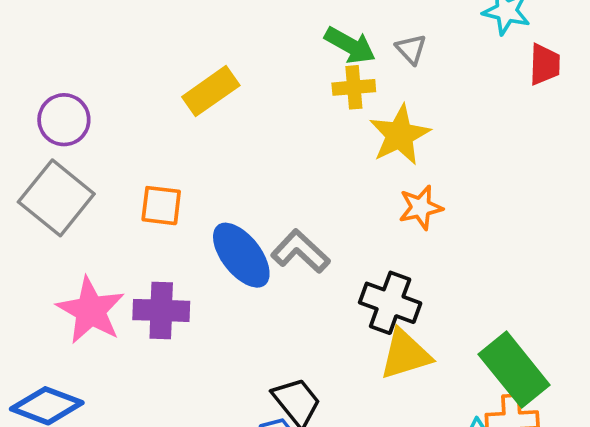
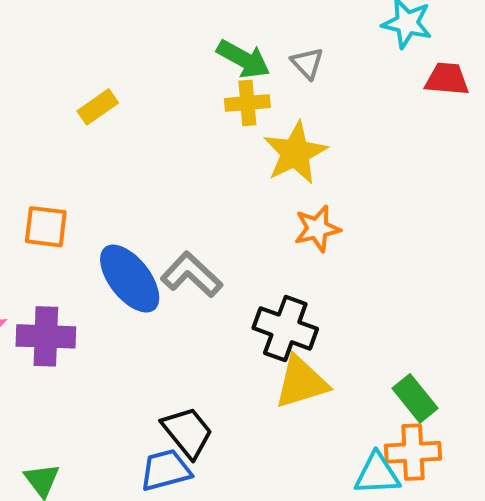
red trapezoid: (545, 64) -> (447, 79), turned -87
yellow rectangle: (211, 91) -> (98, 107), size x0.7
green rectangle: (514, 370) -> (415, 398), size x0.6

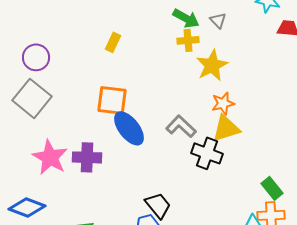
yellow rectangle: (98, 107) -> (113, 42), turned -30
orange square: (46, 227) -> (112, 100), moved, size x1.4
gray L-shape: (192, 275) -> (181, 126), moved
yellow triangle: (301, 382) -> (226, 128), moved

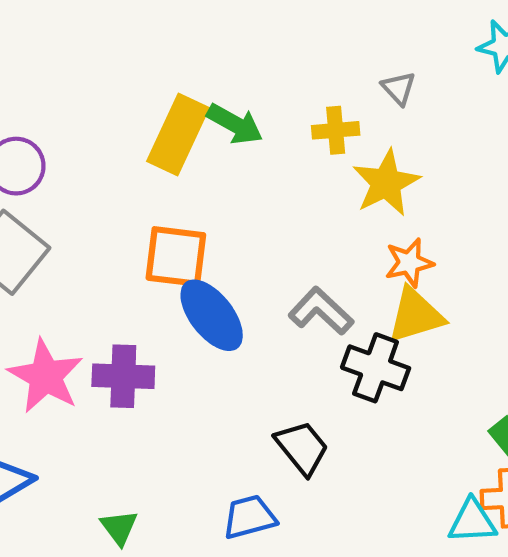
green arrow: (186, 18) -> (235, 124), moved
yellow rectangle: (113, 42) -> (178, 135), size x1.8
black trapezoid: (158, 205) -> (302, 448), moved

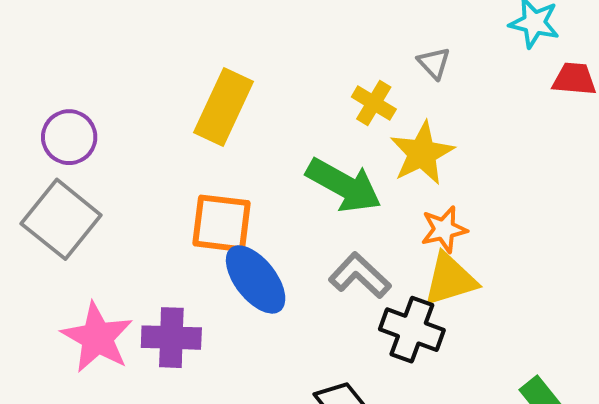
green arrow: (235, 124) -> (344, 185), moved, size x1.4
yellow cross: (336, 130) -> (374, 103), turned 36

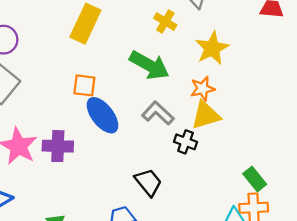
yellow star: (422, 153) -> (212, 48), moved
orange square: (221, 223) -> (84, 85), size x0.7
black cross: (412, 330) -> (185, 142), size x0.7

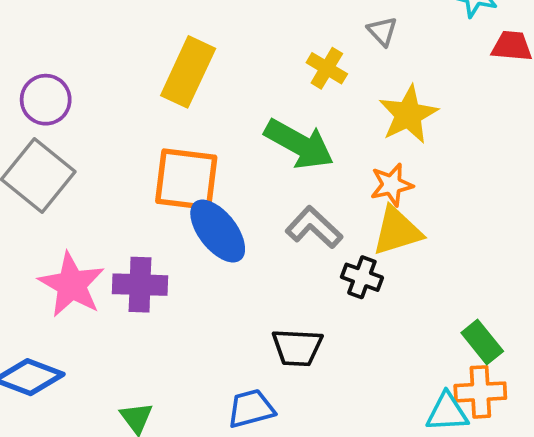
orange square: (84, 85) -> (186, 179), size x1.6
black trapezoid: (148, 182) -> (297, 348), turned 132

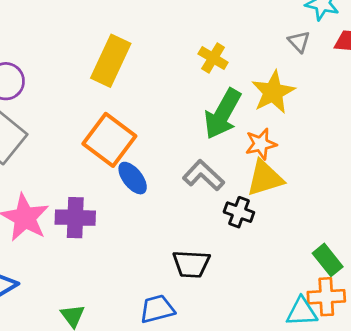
gray triangle: (382, 31) -> (299, 42), moved
green arrow: (299, 144) -> (223, 114), moved, turned 90
orange square: (186, 179) -> (109, 140), turned 30
blue ellipse: (218, 231) -> (133, 178), size x0.7

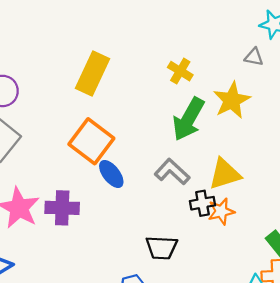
gray triangle: (299, 42) -> (254, 57), turned -36
orange star: (261, 144) -> (221, 211), moved
black cross: (239, 212) -> (202, 203), turned -30

